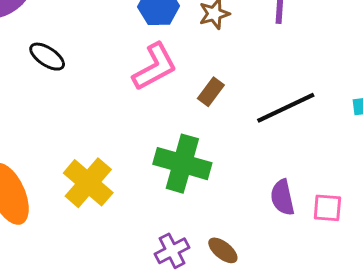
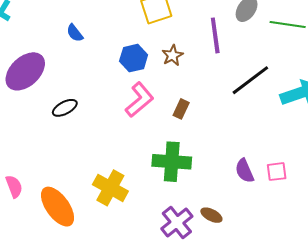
black ellipse: (47, 57) -> (65, 108), turned -50
black line: (286, 108) -> (250, 80), moved
purple cross: (172, 251) -> (177, 222), size x1.4

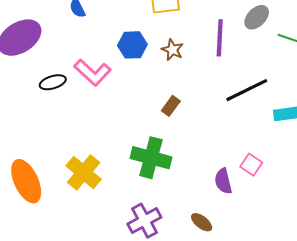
brown star: (172, 55) -> (172, 50), turned -30
pink L-shape: (139, 100) -> (93, 72), moved, turned 72
pink square: (277, 172) -> (251, 165), moved, turned 30
brown ellipse: (211, 215) -> (202, 222), moved

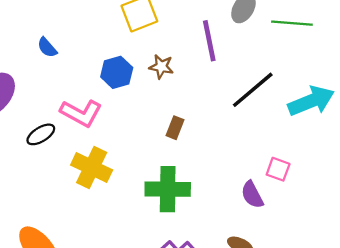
yellow cross: (84, 172) -> (92, 168), moved

